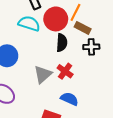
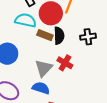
brown rectangle: (83, 28) -> (45, 35), moved
blue semicircle: (69, 99) -> (41, 88), moved

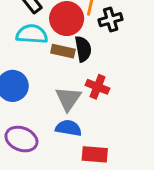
black cross: (88, 37) -> (111, 20), moved

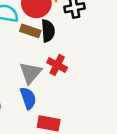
blue semicircle: (68, 128) -> (28, 98), turned 55

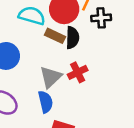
red cross: (57, 65) -> (78, 72), turned 30

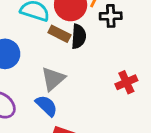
red cross: (78, 72) -> (126, 82), moved
blue semicircle: (45, 102) -> (46, 106), turned -35

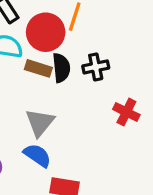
black cross: (111, 16) -> (96, 67), moved
red cross: (126, 82) -> (126, 112), turned -30

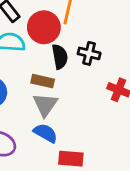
black cross: (96, 67) -> (89, 53), turned 30
brown rectangle: (38, 68) -> (43, 81), moved

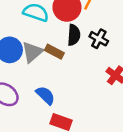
gray triangle: (45, 105) -> (32, 52), moved

